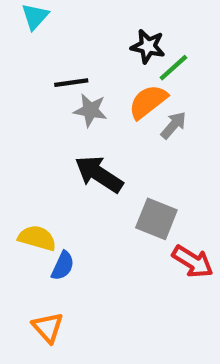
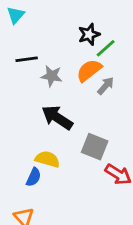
black star: (148, 46) -> (89, 34), turned -30
black line: (71, 83) -> (27, 59), moved
yellow semicircle: (37, 238) -> (47, 159), moved

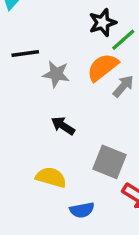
black arrow: (57, 118) -> (63, 126), size x0.6
blue semicircle: (34, 177) -> (82, 210), moved, turned 54

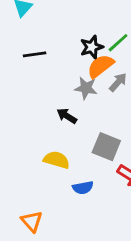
black star: (103, 23) -> (92, 47), moved
gray star: (56, 74) -> (86, 88), moved

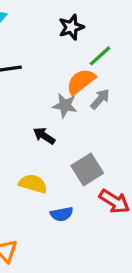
black star: (92, 47) -> (71, 27), moved
gray square: (106, 147) -> (87, 169), turned 36

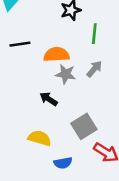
green line: (100, 56) -> (94, 34), turned -42
orange semicircle: (81, 82) -> (56, 55), moved, turned 35

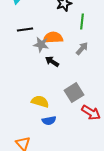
gray star: (66, 74) -> (41, 45), moved
black arrow: (49, 99) -> (52, 62), moved
blue semicircle: (63, 163) -> (49, 121), moved

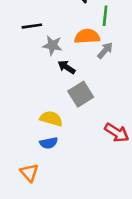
orange semicircle: (53, 38) -> (87, 36), moved
gray square: (74, 93) -> (81, 94), moved
blue semicircle: (49, 121) -> (49, 143), moved

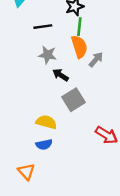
green line: (105, 16) -> (79, 27), moved
black line: (32, 26) -> (43, 27), moved
orange semicircle: (87, 36) -> (79, 47), turned 75

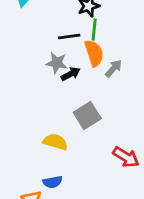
black line: (43, 27) -> (69, 37), moved
black arrow: (61, 75) -> (71, 74), moved, turned 119
blue semicircle: (44, 144) -> (53, 182), moved

